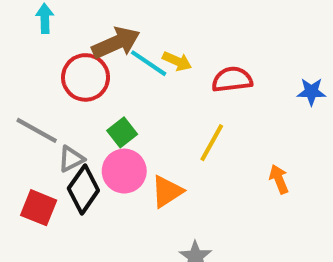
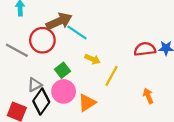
yellow arrow: (177, 61) -> (93, 59), moved
red semicircle: (232, 79) -> (145, 49), moved
gray line: (37, 130) -> (17, 50), moved

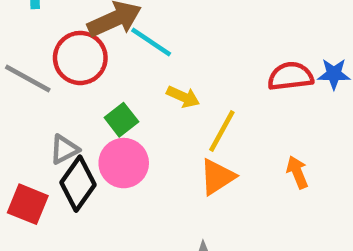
orange triangle: (87, 103) -> (217, 177), moved

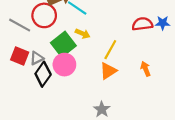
yellow arrow: (183, 97) -> (83, 34), moved
green square: (121, 120) -> (63, 44), size x1.6
red square: (28, 204) -> (20, 56), moved

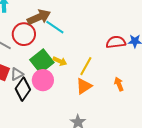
yellow arrow: (83, 34) -> (60, 61), moved

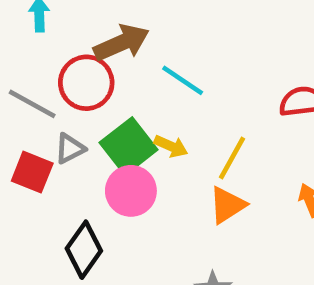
cyan line: (55, 27) -> (183, 80), moved
gray triangle: (17, 74) -> (70, 149), moved
black diamond: (23, 89) -> (84, 250), moved

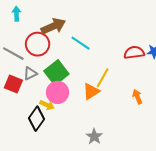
yellow arrow: (171, 146) -> (47, 105), moved
orange triangle: (227, 205) -> (91, 91), moved

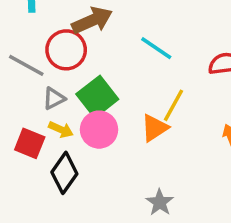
cyan line: (81, 43) -> (156, 48), moved
red square: (13, 84) -> (30, 143), moved
yellow arrow: (47, 105) -> (61, 130), moved

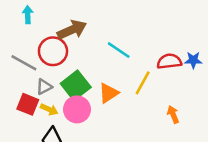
yellow line: (174, 105) -> (143, 83), moved
orange triangle: (154, 128) -> (109, 93), moved
red square: (30, 143) -> (28, 104), moved

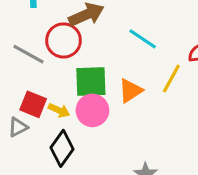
green square: (76, 85) -> (91, 82), turned 36
gray triangle: (44, 87) -> (18, 127), moved

